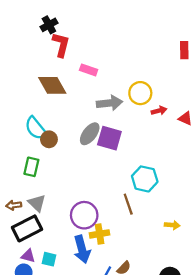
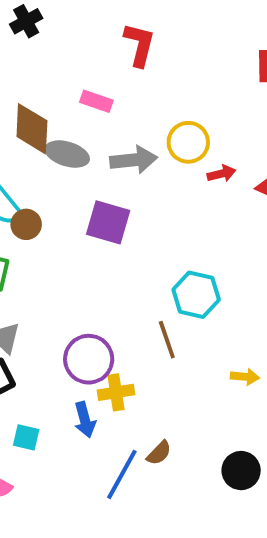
red L-shape: (61, 45) -> (139, 45), moved
brown diamond: (52, 85) -> (32, 129), turned 32
gray ellipse: (90, 134) -> (67, 154), moved, turned 70
purple square: (109, 138) -> (108, 222), moved
blue arrow: (82, 249) -> (85, 420), size x0.7

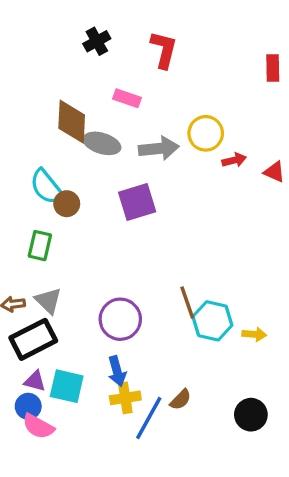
black cross: (26, 21) -> (97, 41), moved
purple square: (108, 222) -> (137, 202), turned -33
cyan hexagon: (196, 295) -> (212, 321), moved
yellow cross: (116, 392) -> (125, 398), moved
cyan square: (26, 437) -> (67, 386), size x1.5

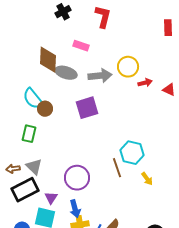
cyan hexagon: (212, 321) -> (132, 153), moved
yellow arrow: (254, 334) -> (147, 179), moved, turned 48
purple triangle: (35, 381) -> (51, 198), moved, turned 48

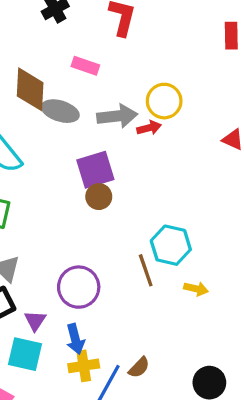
red arrow: (145, 83) -> (149, 128), moved
brown circle: (45, 109) -> (99, 197), moved
yellow arrow: (147, 179) -> (196, 289), turned -40

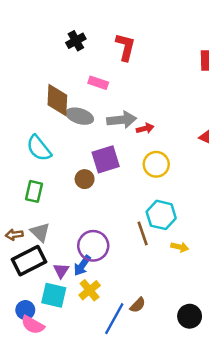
yellow circle: (164, 101) -> (156, 164), moved
brown circle: (99, 197) -> (85, 179), moved
blue arrow: (75, 339) -> (82, 266), moved, turned 50
yellow cross: (84, 366) -> (90, 290), moved, turned -30

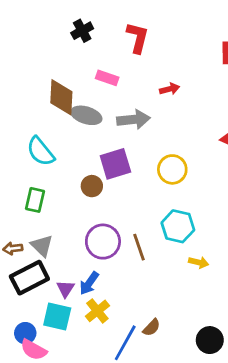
red arrow: (145, 128) -> (170, 89), moved
brown line: (143, 233) -> (139, 247), moved
purple circle: (93, 246) -> (103, 242), moved

